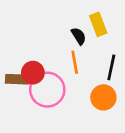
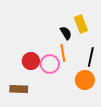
brown rectangle: (17, 79) -> (19, 89), moved
pink circle: (47, 90) -> (50, 64), moved, size x0.7

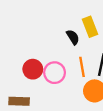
orange line: (63, 53) -> (82, 67), moved

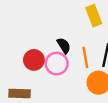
black semicircle: (73, 37) -> (64, 46), moved

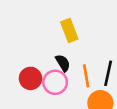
yellow rectangle: (94, 16) -> (69, 31), moved

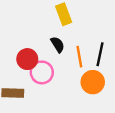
pink circle: (55, 82) -> (42, 72), moved

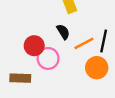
orange line: (79, 57) -> (84, 43), turned 72

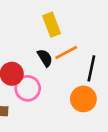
orange line: (84, 43) -> (66, 53), moved

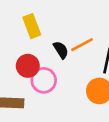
yellow rectangle: (52, 25) -> (32, 26), moved

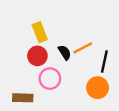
red circle: (28, 66) -> (37, 56), moved

